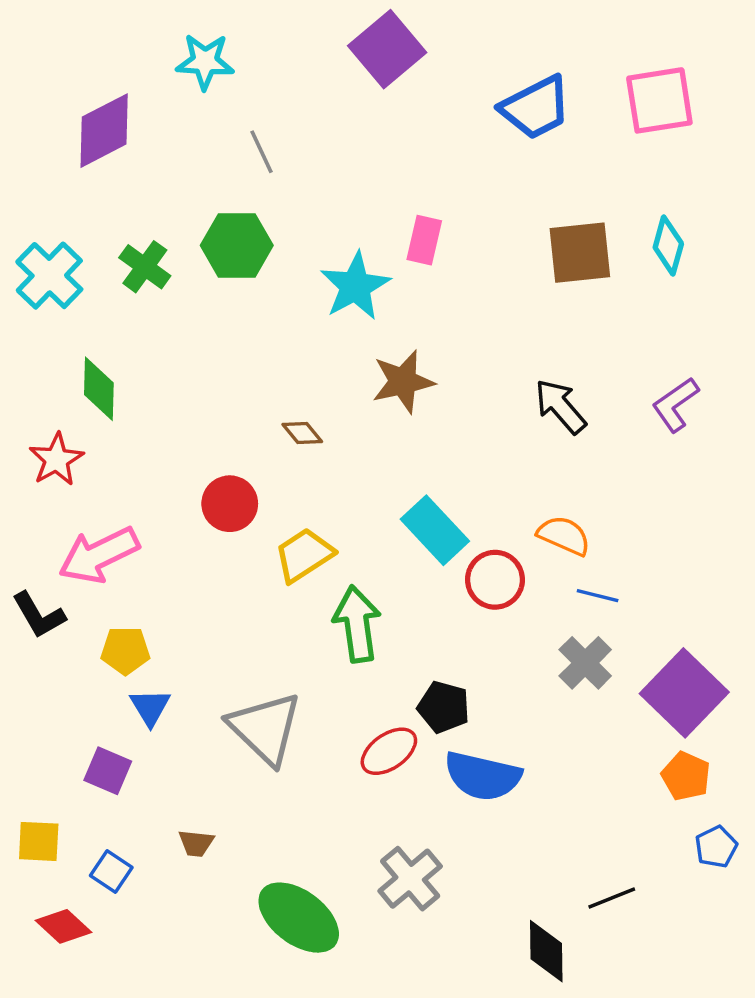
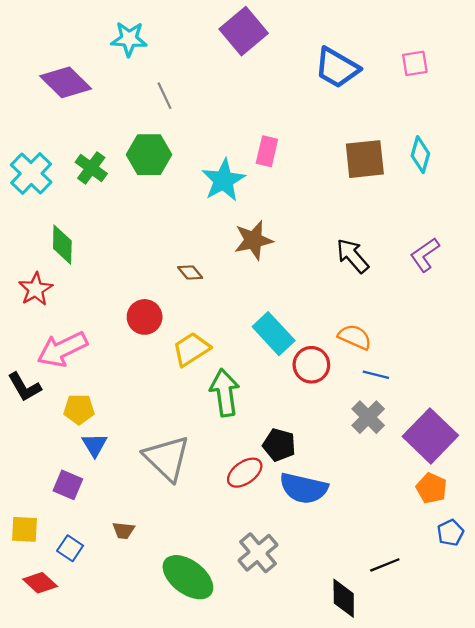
pink square: (659, 100) -> (415, 63), size x0.6
blue trapezoid: (536, 108) -> (337, 68), turned 57
purple diamond: (104, 131) -> (66, 82), turned 72

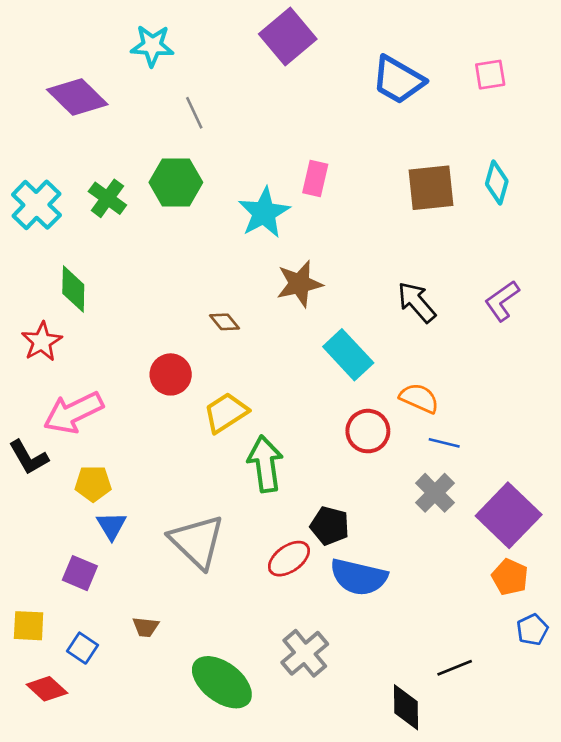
cyan rectangle: (274, 334) -> (348, 355), moved

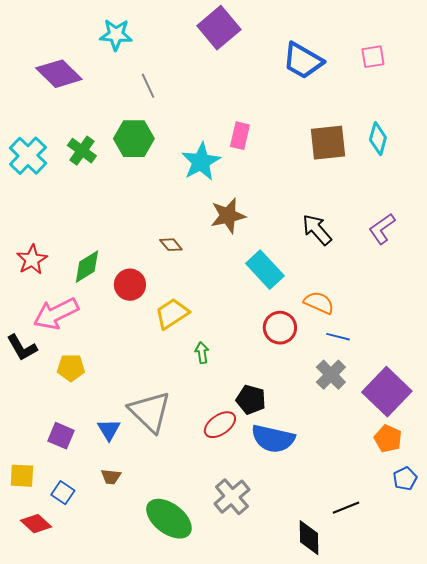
green diamond: (73, 289) -> (87, 267), moved, turned 57
green arrow: (265, 464) -> (202, 353), size x0.5
blue triangle: (111, 526) -> (109, 430), moved

